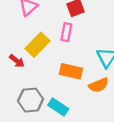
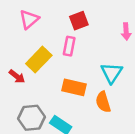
orange semicircle: (99, 85) -> (103, 102), turned 96

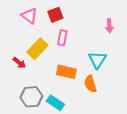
pink triangle: (29, 19) -> (29, 16), turned -42
red square: (79, 21) -> (55, 15), moved

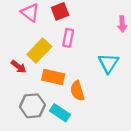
orange rectangle: (66, 72) -> (53, 77), moved
orange semicircle: (90, 84) -> (77, 91), moved

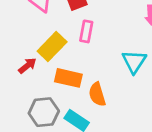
red arrow: (19, 67) -> (27, 66), turned -77

